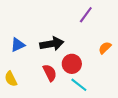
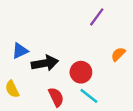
black arrow: (52, 44) -> (45, 63), moved
red semicircle: (50, 73) -> (56, 97), moved

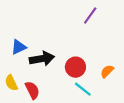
orange semicircle: (118, 54) -> (107, 71), moved
red semicircle: (56, 97) -> (32, 90), moved

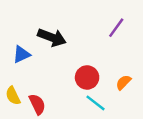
purple line: (90, 16) -> (116, 28), moved
black arrow: (42, 59) -> (52, 37), moved, turned 30

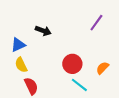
black arrow: (52, 37) -> (43, 31), size x0.7
yellow semicircle: (13, 96) -> (21, 65), moved

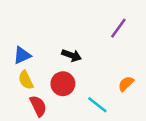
black arrow: (43, 31) -> (72, 55), moved
red circle: (72, 64) -> (63, 84), moved

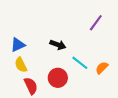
red circle: (63, 84) -> (58, 78), moved
cyan line: (97, 105) -> (80, 63), moved

